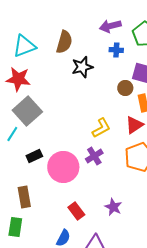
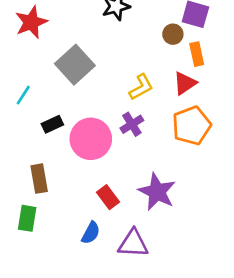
red star: (18, 79) -> (31, 22), turned -30
gray square: (27, 111) -> (75, 65), moved
purple star: (113, 207) -> (157, 192), size x1.6

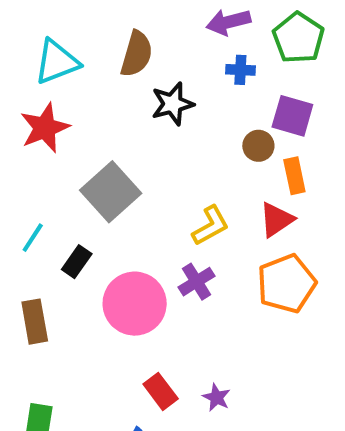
black rectangle: (52, 124) -> (77, 262), moved, turned -30
brown rectangle: (39, 179) -> (35, 322), moved
purple star: (157, 192) -> (216, 397), moved, size x0.5

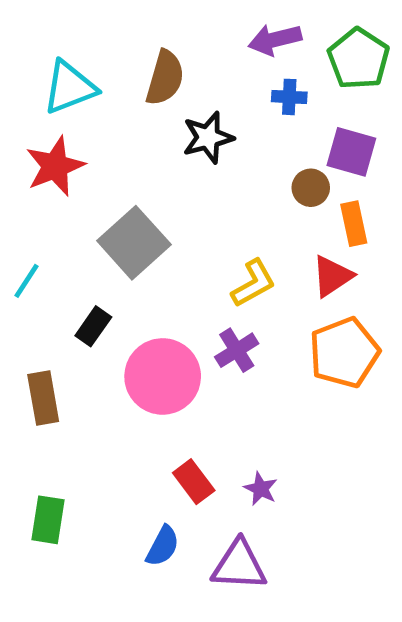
cyan line: (33, 238) -> (26, 281), moved

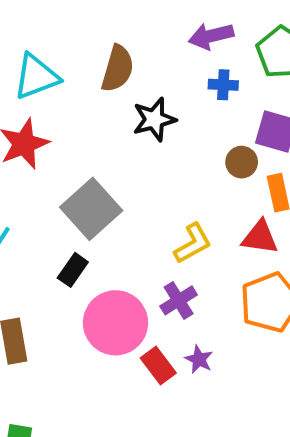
red triangle: (332, 276) -> (260, 237), turned 42
black rectangle: (93, 326) -> (73, 270), moved
red rectangle: (194, 482) -> (158, 366), moved
purple star: (261, 489) -> (199, 359), moved

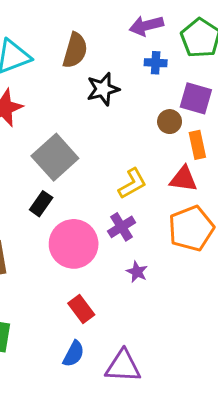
red rectangle: (158, 366) -> (81, 309), moved

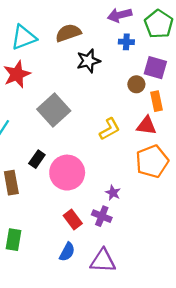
brown semicircle: (75, 50) -> (68, 33), turned -125
black rectangle: (41, 204) -> (37, 159), moved
purple cross: (122, 227) -> (102, 216), moved, turned -36

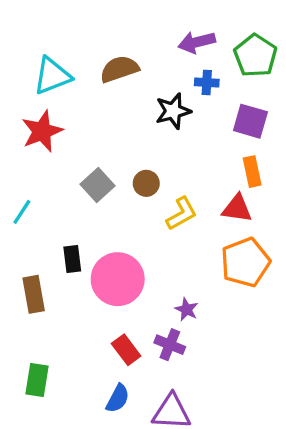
black star: (88, 61) -> (173, 111), moved
brown circle: (136, 84) -> (146, 183), moved
gray square: (54, 110) -> (97, 185), size x0.7
black rectangle: (37, 159) -> (72, 259), turned -42

